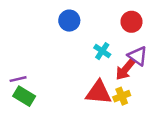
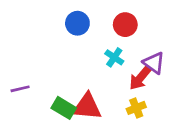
red circle: (131, 22) -> (125, 25), moved
red triangle: (99, 92) -> (87, 107), moved
green rectangle: (24, 96) -> (64, 108), moved

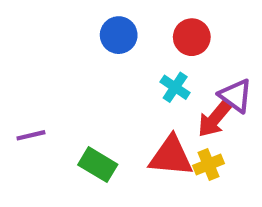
red triangle: (87, 107) -> (171, 156), moved

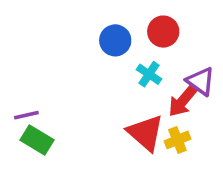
blue circle: (119, 35) -> (115, 40), moved
red triangle: (171, 156) -> (145, 133), turned 36
green rectangle: (98, 165) -> (37, 140), moved

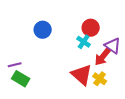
red circle: (163, 32) -> (91, 28), moved
blue circle: (115, 40) -> (43, 30), moved
yellow cross: (177, 140) -> (100, 79), turned -32

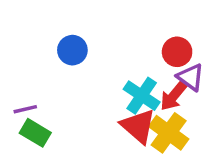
red circle: (91, 28) -> (177, 52), moved
cyan cross: (84, 42) -> (142, 96), moved, size x1.5
yellow cross: (100, 79) -> (169, 133), size x1.6

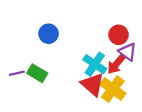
green rectangle: (35, 133) -> (37, 73), moved

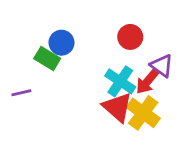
red circle: (119, 35) -> (130, 37), moved
green rectangle: (37, 73) -> (47, 58), moved

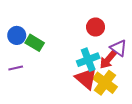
blue circle: (61, 43) -> (17, 35), moved
cyan cross: (120, 81) -> (88, 60), turned 35

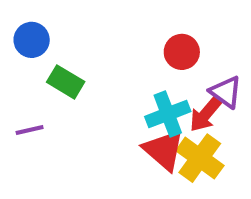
blue circle: (17, 35) -> (32, 40), moved

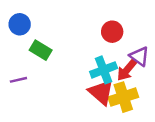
yellow cross: (200, 158) -> (123, 97), turned 36

